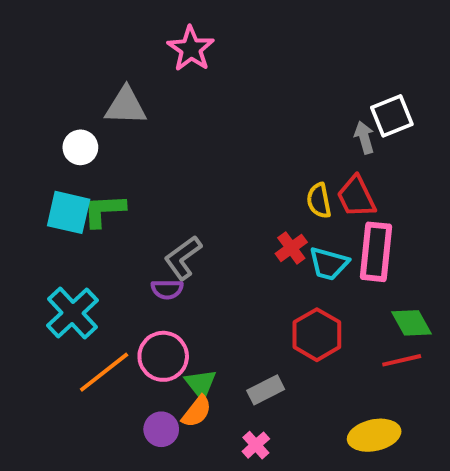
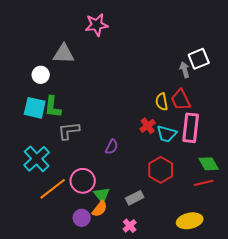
pink star: (191, 49) -> (97, 25), turned 30
green L-shape: (104, 210) -> (53, 107), turned -80
gray L-shape: (183, 258) -> (69, 131), moved, turned 30
purple semicircle: (167, 289) -> (112, 147), moved, turned -63

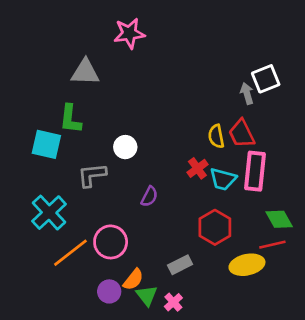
white circle: (41, 75) -> (125, 147), moved
green L-shape: (53, 107) -> (70, 119), moved
green triangle: (102, 195) -> (147, 295), moved
yellow ellipse: (190, 221) -> (247, 265), moved

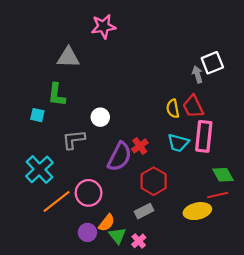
cyan square: (46, 144) -> (37, 115), size x0.6
red cross: (197, 168) -> (140, 146), moved
purple semicircle: (149, 197) -> (119, 157), size x1.8
red hexagon: (215, 227) -> (154, 181), moved

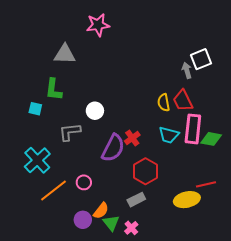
green diamond: (223, 175) -> (211, 139), moved, turned -50
pink circle: (89, 193) -> (84, 182), size x0.6

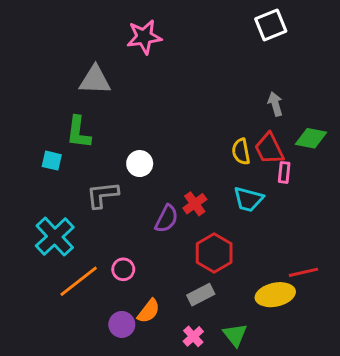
white square: (201, 59) -> (271, 25), moved
pink rectangle: (193, 129) -> (284, 172), moved, size x0.5
green diamond: (211, 139) -> (311, 138), moved
purple semicircle: (113, 148) -> (166, 219), size x0.7
green triangle: (111, 223) -> (235, 335), moved

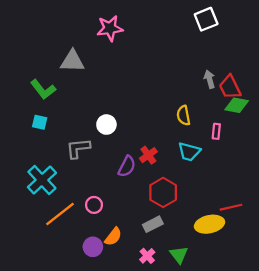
green L-shape: (79, 132) -> (43, 89), moved, turned -45
red trapezoid: (269, 149) -> (230, 87), moved

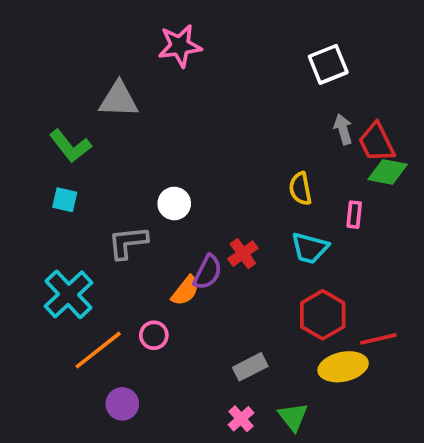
white square: (206, 19) -> (328, 64), moved
red hexagon: (163, 192) -> (323, 315), moved
orange semicircle: (113, 237) -> (185, 291), moved
purple circle: (93, 247) -> (122, 404), moved

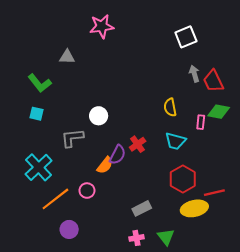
gray triangle: (119, 100) -> (67, 57), size x0.7
green diamond: (388, 172) -> (219, 112), moved
pink cross: (241, 419) -> (136, 238), turned 32

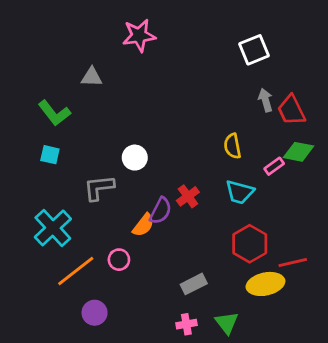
pink rectangle: (201, 122) -> (274, 166), turned 48

